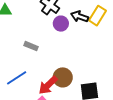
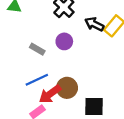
purple circle: (61, 24) -> (64, 41), moved
blue line: (17, 78) -> (37, 80), moved

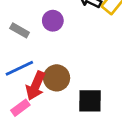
red arrow: (50, 94) -> (36, 86), turned -30

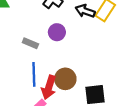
blue line: (19, 68) -> (34, 74), turned -60

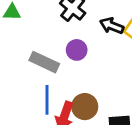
gray rectangle: (30, 43) -> (44, 62), size x1.5

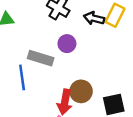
blue line: (47, 100) -> (22, 77), moved

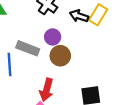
brown circle: (81, 91) -> (60, 56), moved

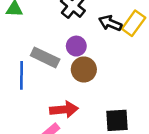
red arrow: (46, 90) -> (64, 109), turned -115

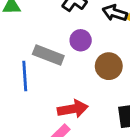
brown circle: (84, 69) -> (109, 66), moved

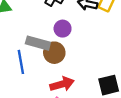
brown circle: (109, 66) -> (54, 53), moved

